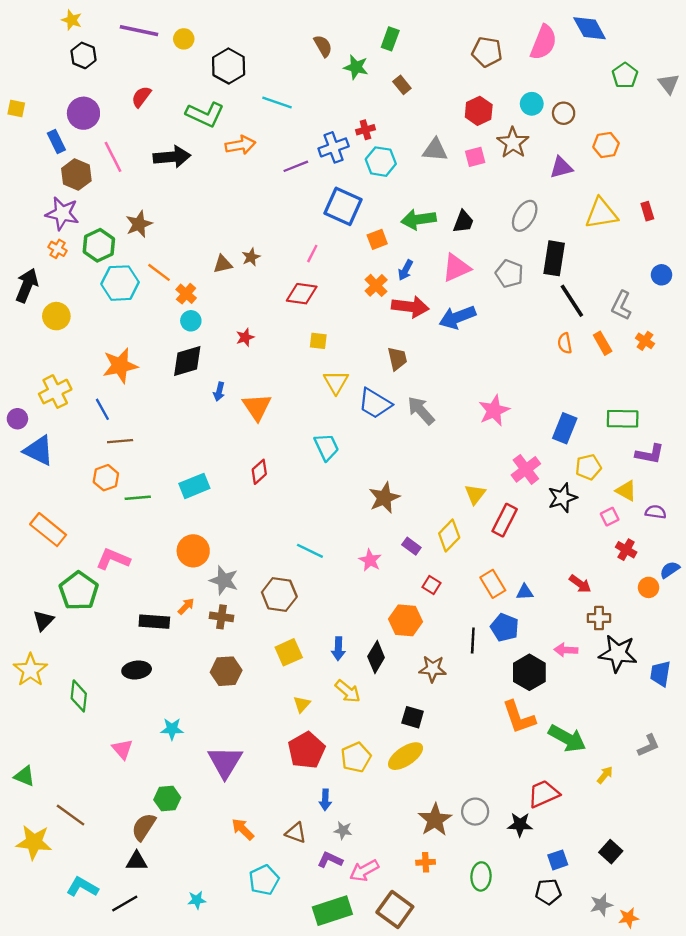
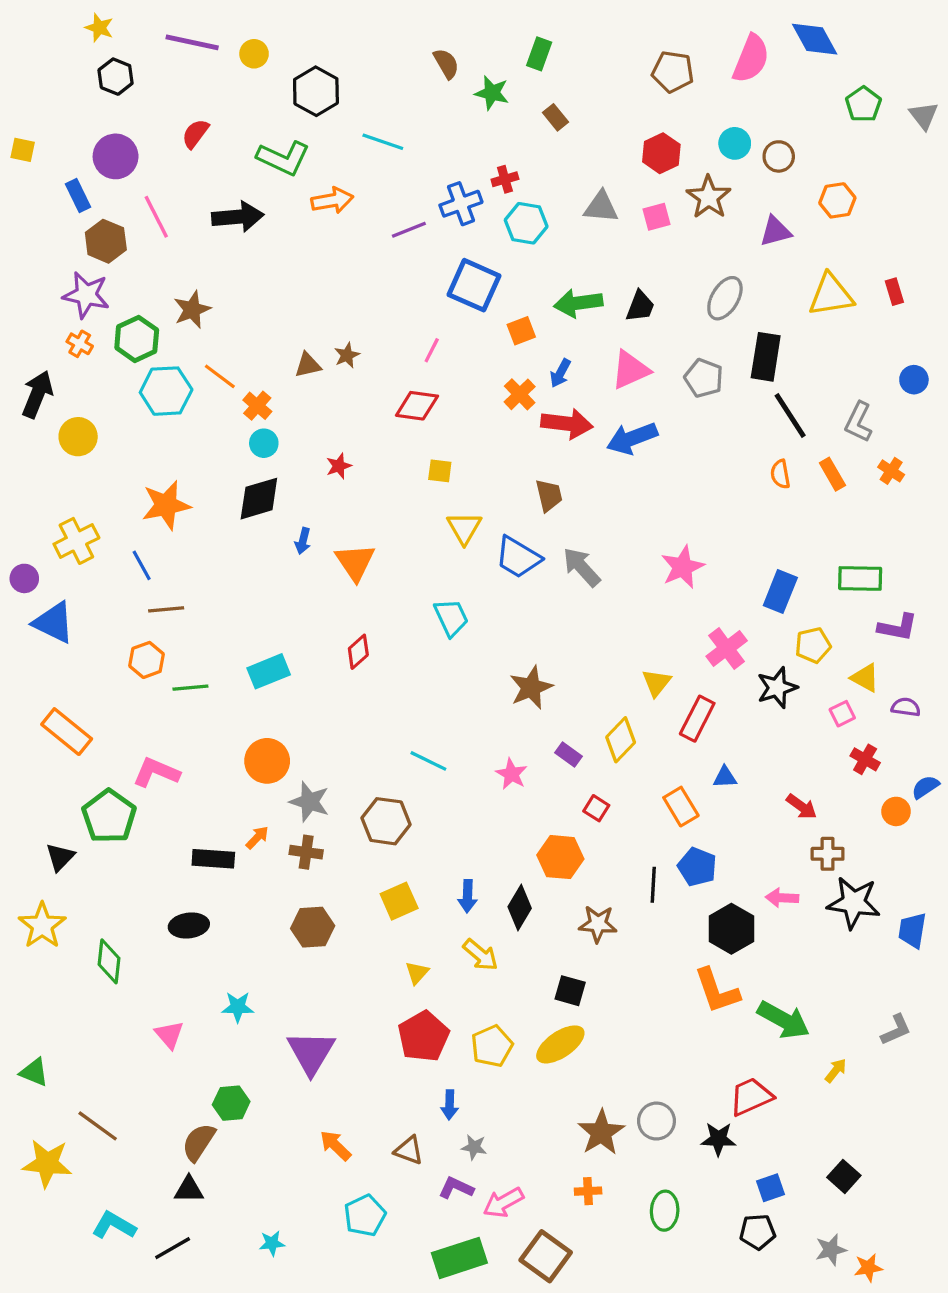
blue triangle: (525, 592) -> (725, 777), moved

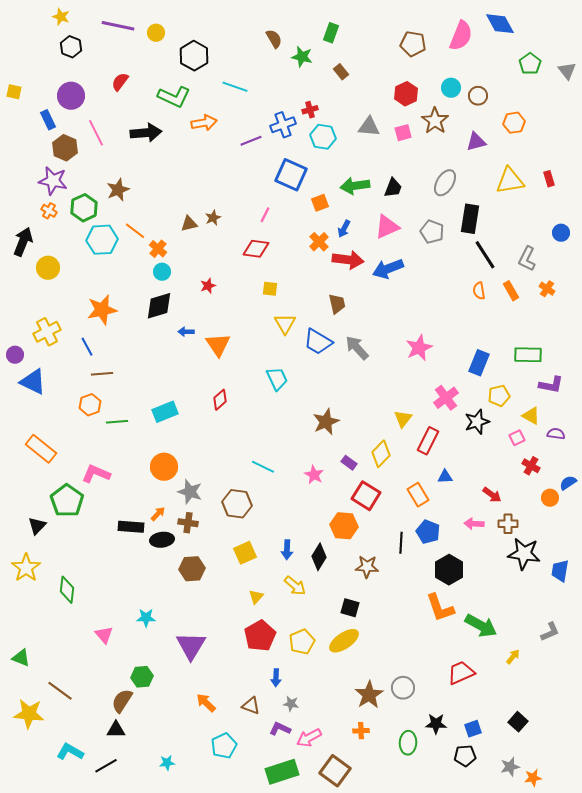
blue arrow: (303, 541) -> (186, 332), turned 77
red square: (596, 808) -> (366, 496), size x1.8
pink arrow: (782, 898) -> (474, 524), moved
black ellipse: (189, 926) -> (162, 540), moved
black star: (718, 1139) -> (436, 724), moved

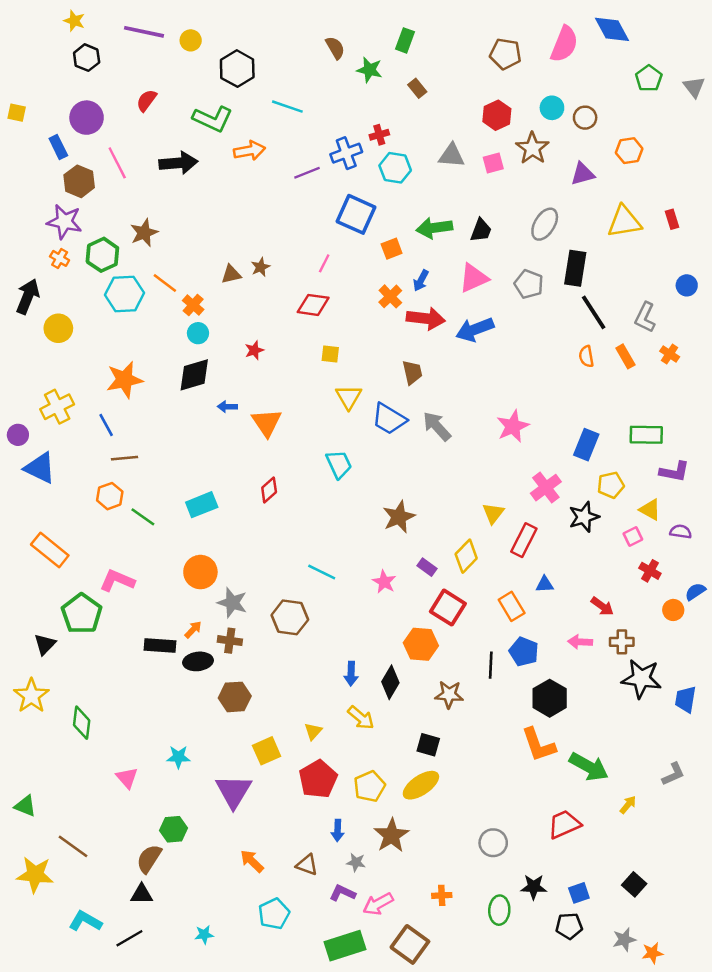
green line: (117, 422) -> (143, 517), turned 40
yellow square: (245, 553) -> (267, 751), moved
brown star: (369, 695) -> (392, 835), moved

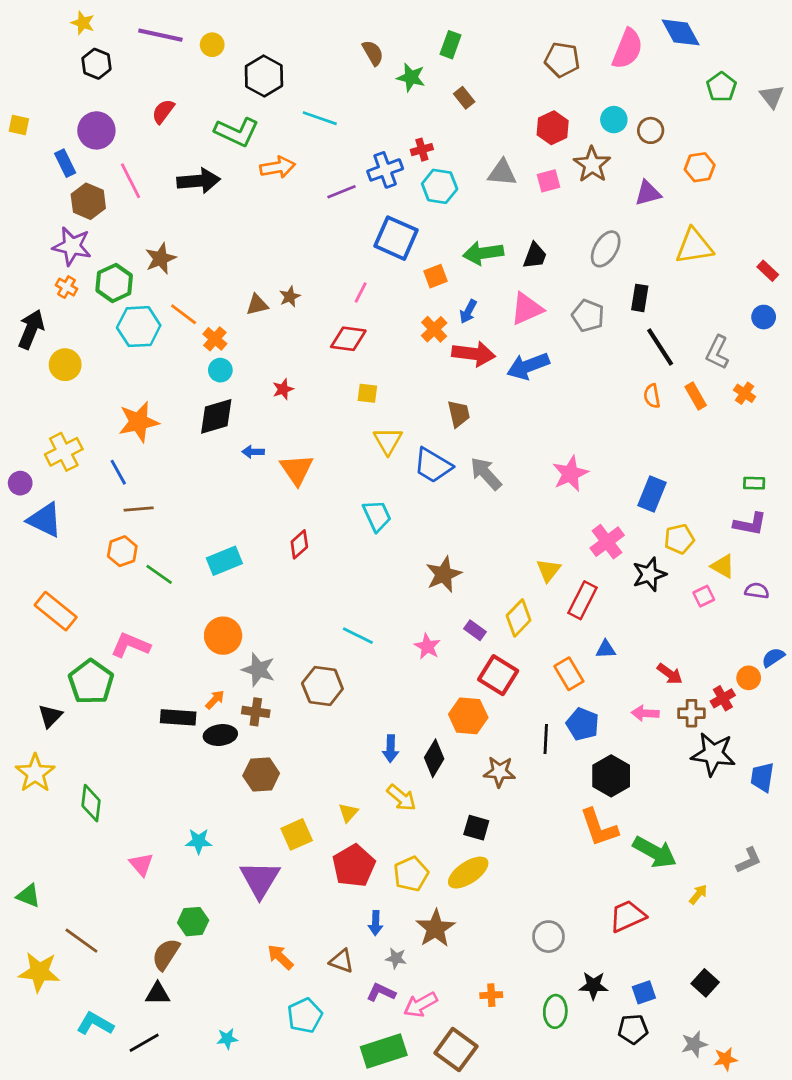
red rectangle: (672, 219) -> (768, 271), moved, turned -30
black rectangle: (575, 268) -> (640, 298), size x0.7
green rectangle: (646, 435) -> (754, 483), moved, size x0.6
red cross: (650, 571) -> (723, 698), moved, turned 30

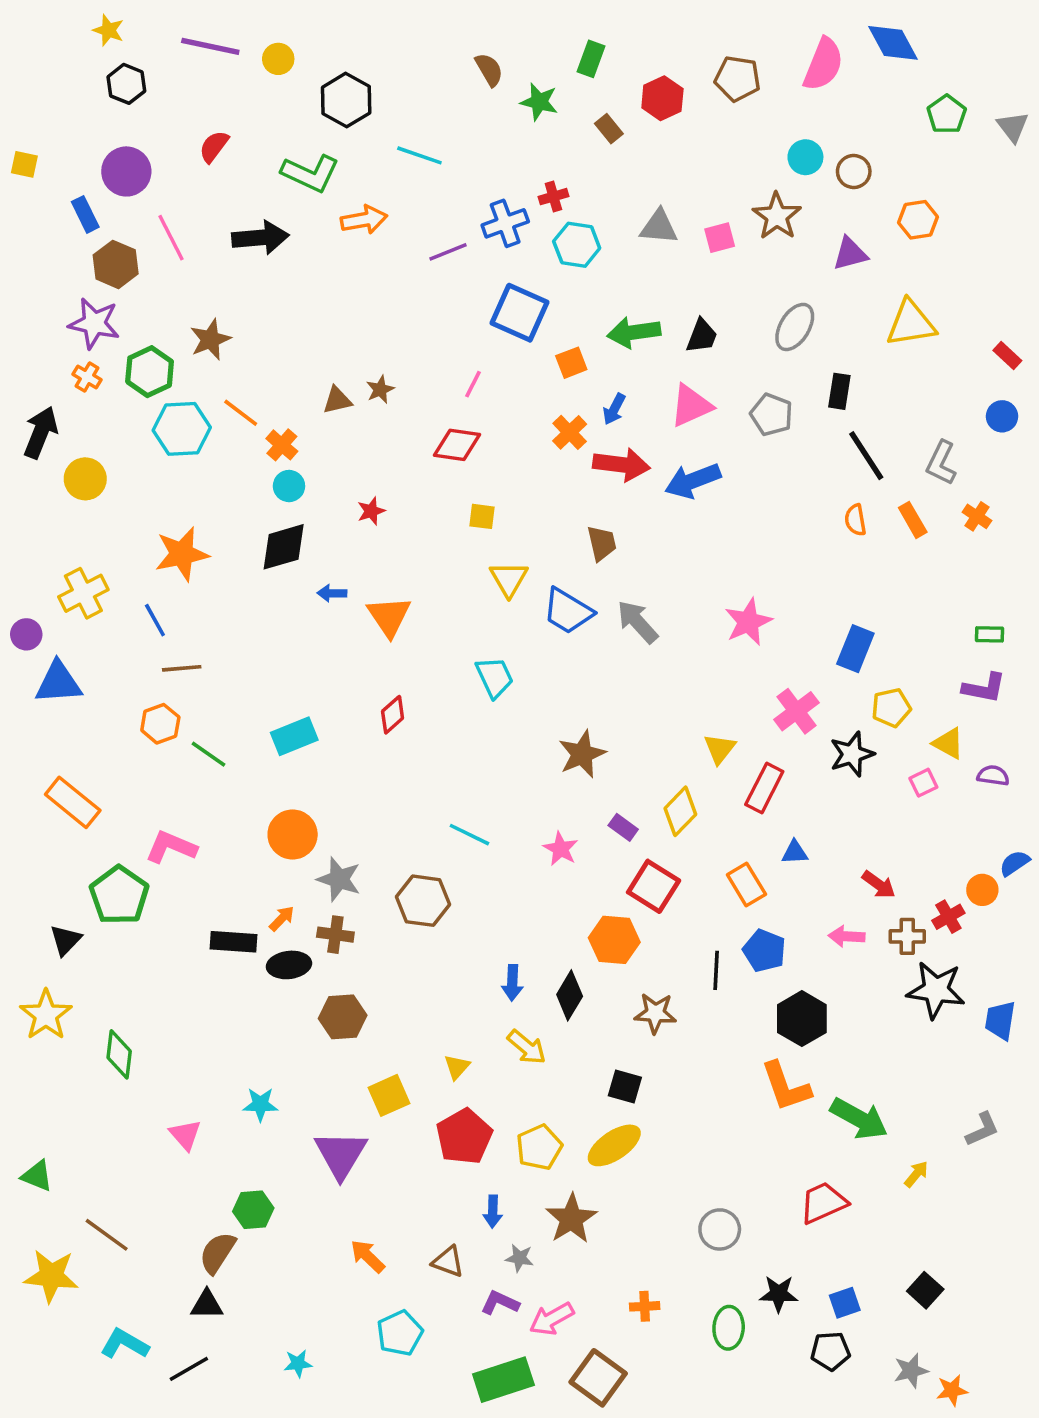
red hexagon: (553, 128) -> (662, 98), moved
blue triangle: (45, 520) -> (58, 683), turned -30

